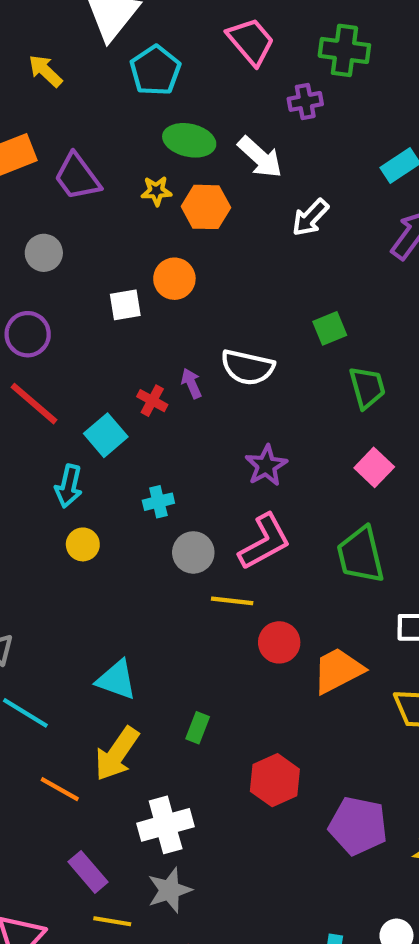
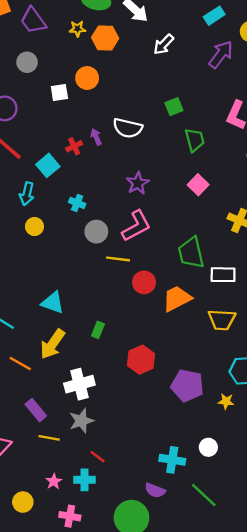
gray circle: (44, 253) -> (27, 62), moved
red cross: (152, 401) -> (74, 146), turned 35
cyan cross: (158, 502) -> (77, 203), turned 35
green trapezoid: (361, 555) -> (191, 253), moved

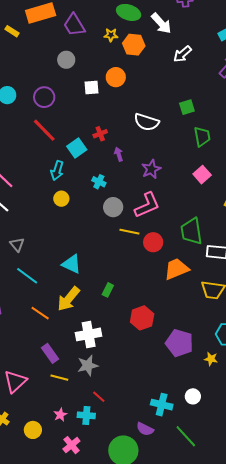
purple arrow: (96, 137) -> (119, 154), moved
red circle: (144, 282) -> (153, 242), moved
pink cross: (70, 516) -> (71, 445), turned 36

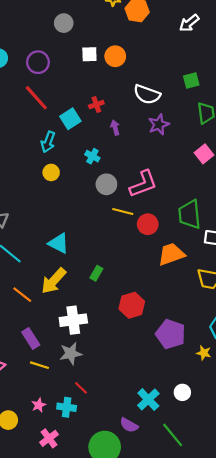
orange circle: (116, 77) -> (115, 56), moved
purple star: (151, 169) -> (159, 124), moved
cyan cross: (162, 405) -> (148, 399), turned 30

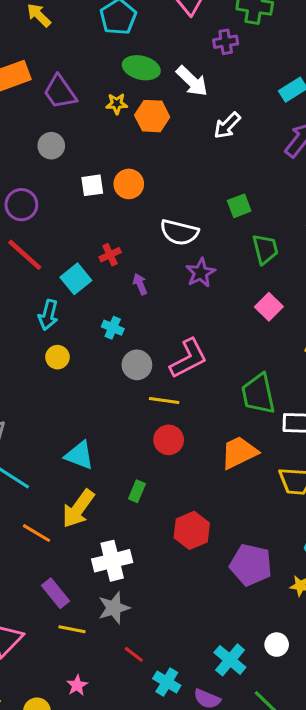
red circle: (148, 224) -> (169, 440), moved
cyan cross: (67, 407) -> (167, 682), moved, turned 30

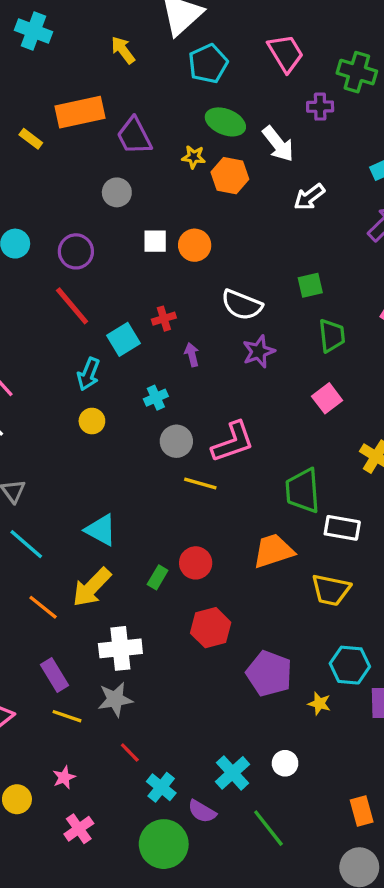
cyan cross: (113, 328) -> (156, 398), turned 35
red circle: (169, 440) -> (196, 563), moved

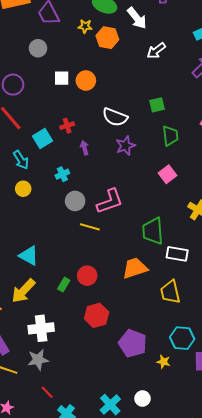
cyan arrow: (88, 374) -> (21, 160), turned -54
yellow trapezoid: (331, 590) -> (170, 292), turned 65

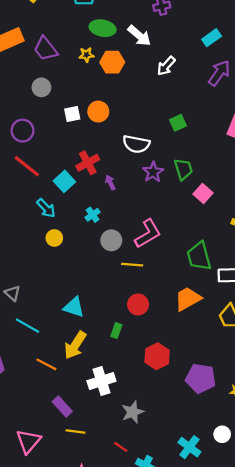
red cross: (67, 126) -> (88, 163), size x1.5
green trapezoid: (170, 136) -> (183, 169), moved
red circle: (87, 276) -> (138, 304), moved
gray star: (38, 360) -> (133, 412), moved

